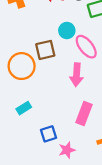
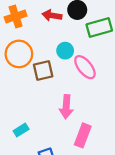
orange circle: (22, 66) -> (19, 54), moved
pink arrow: (77, 75) -> (66, 107), moved

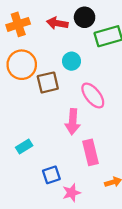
pink ellipse: (85, 67) -> (93, 96), moved
pink rectangle: (83, 135) -> (90, 152), turned -35

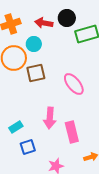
cyan circle: (72, 61) -> (34, 44), moved
pink arrow: (73, 122) -> (50, 118), moved
blue square: (51, 175) -> (28, 147), moved

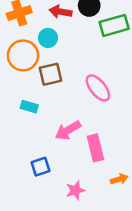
pink arrow: (50, 118) -> (68, 130), turned 55
cyan rectangle: (16, 127) -> (29, 107), moved, turned 48

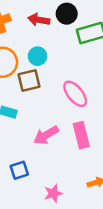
cyan circle: (48, 38) -> (38, 56), moved
pink rectangle: (95, 148) -> (81, 135), moved

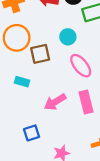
cyan circle: (38, 56) -> (68, 37), moved

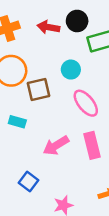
blue square: (32, 133) -> (29, 182), turned -35

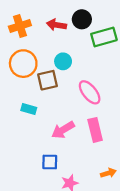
cyan circle: (71, 70) -> (63, 61), moved
blue square: (29, 182) -> (50, 162), moved, turned -35

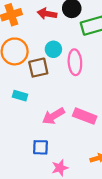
pink ellipse: (90, 92) -> (75, 62), moved, turned 35
pink rectangle: (95, 130) -> (85, 116), turned -55

